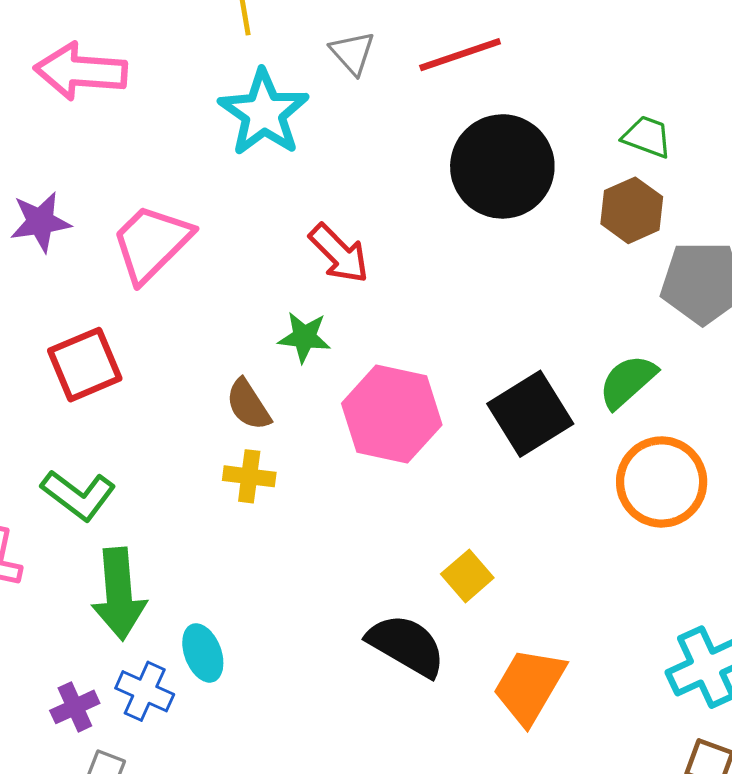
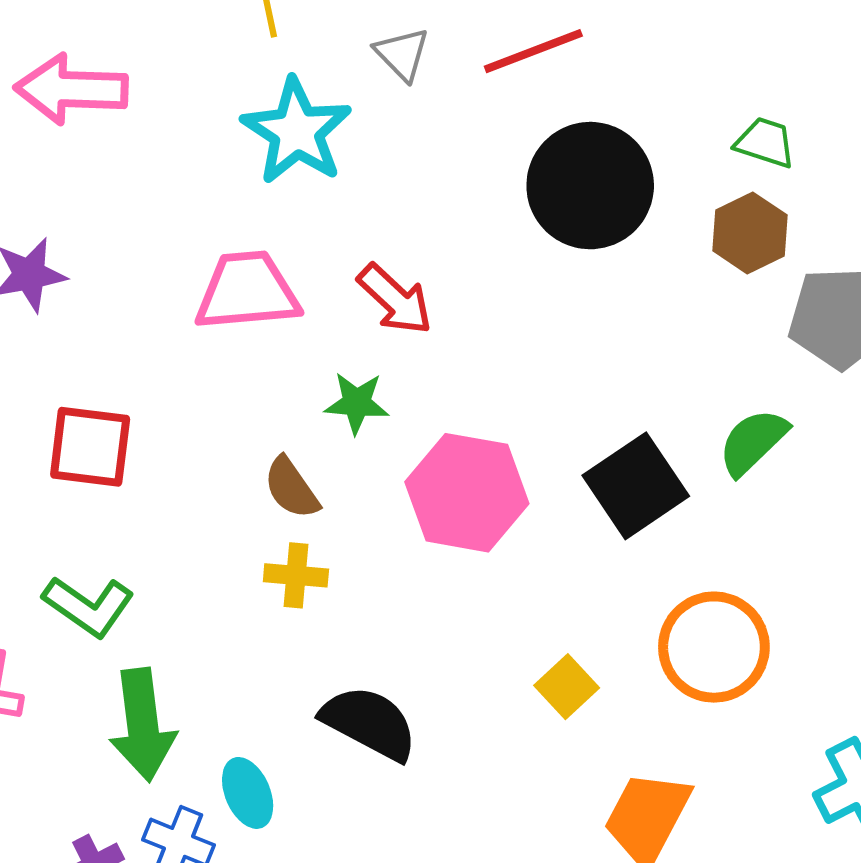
pink trapezoid: (151, 243) -> (247, 291), moved, turned 42
red square: (85, 365) -> (90, 447), turned 32
orange circle: (662, 482) -> (714, 647), moved
black semicircle: (406, 645) -> (369, 723), moved

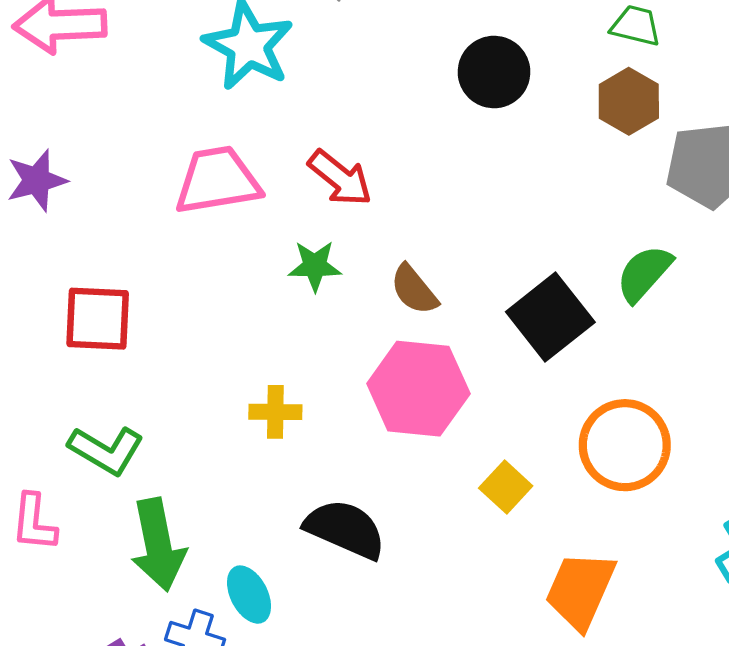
black circle: (590, 186) -> (494, 72), size x0.7
brown semicircle: (291, 488) -> (414, 290), moved
pink hexagon: (467, 493) -> (418, 389), moved

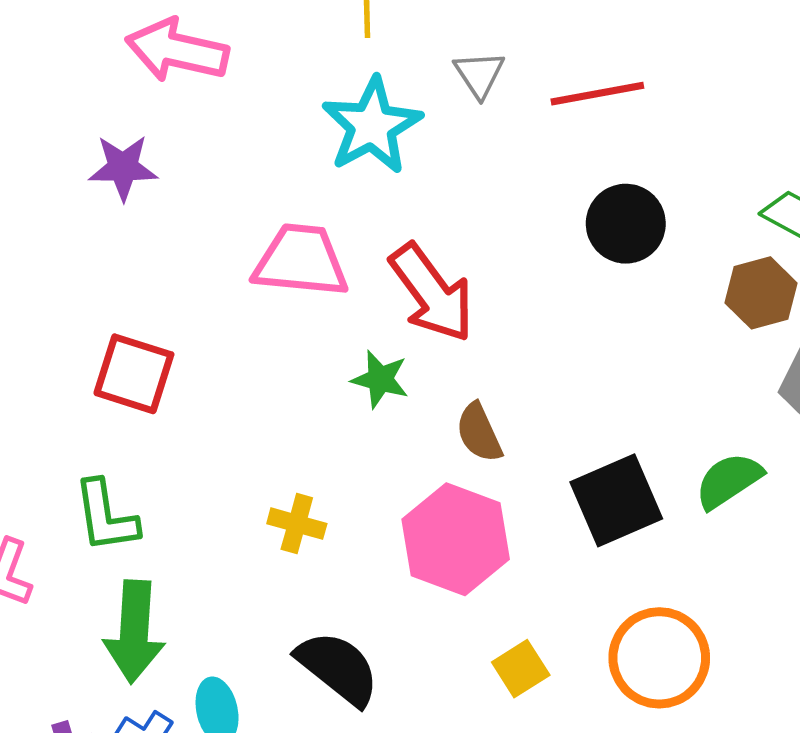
red arrow: (340, 178) -> (432, 293), size x1.4
purple star: (37, 180) -> (123, 168), moved
green L-shape: (106, 450) -> (106, 516), turned 36

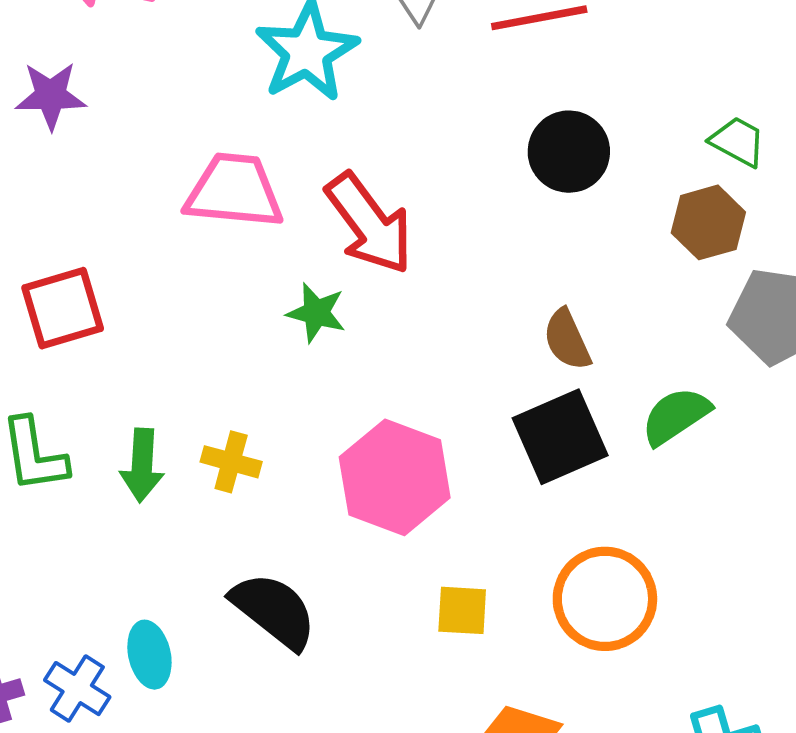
red square: (134, 374) -> (63, 308), turned -34
brown semicircle: (479, 433) -> (567, 340), moved
green arrow: (134, 632) -> (142, 465), moved, size x0.7
yellow square: (521, 669) -> (462, 610), turned 36

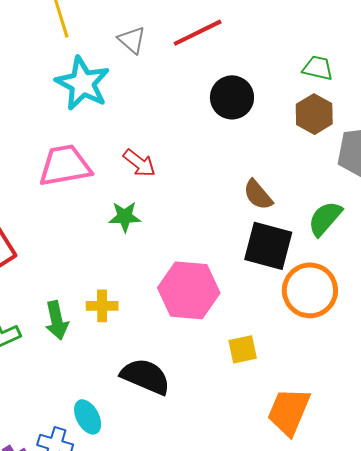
red arrow: (369, 224) -> (139, 163), size x0.6
black square: (560, 437) -> (268, 246), turned -36
orange circle: (605, 599) -> (310, 290), moved

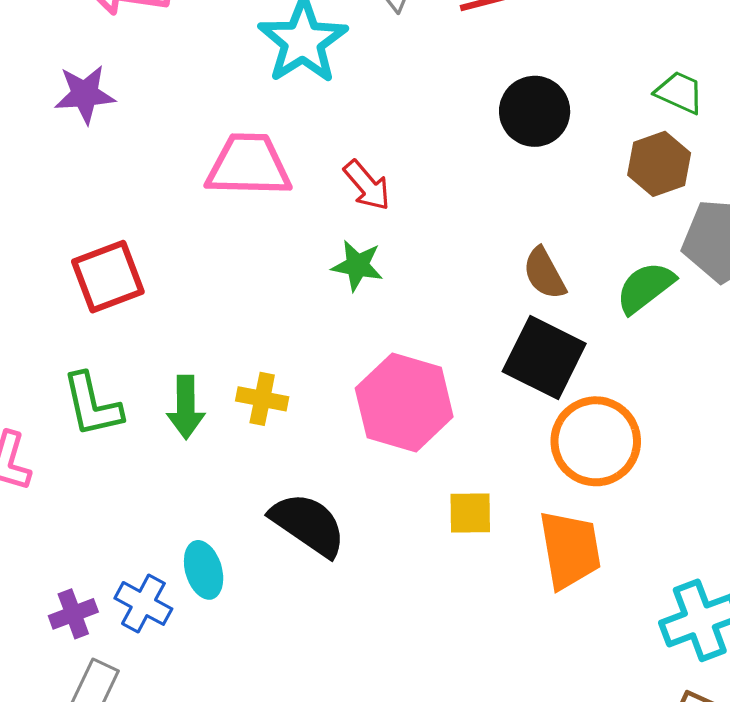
green star: (125, 217) -> (357, 266), moved
green semicircle: (325, 219) -> (645, 288), moved
orange trapezoid: (289, 412) -> (570, 550), moved, turned 136

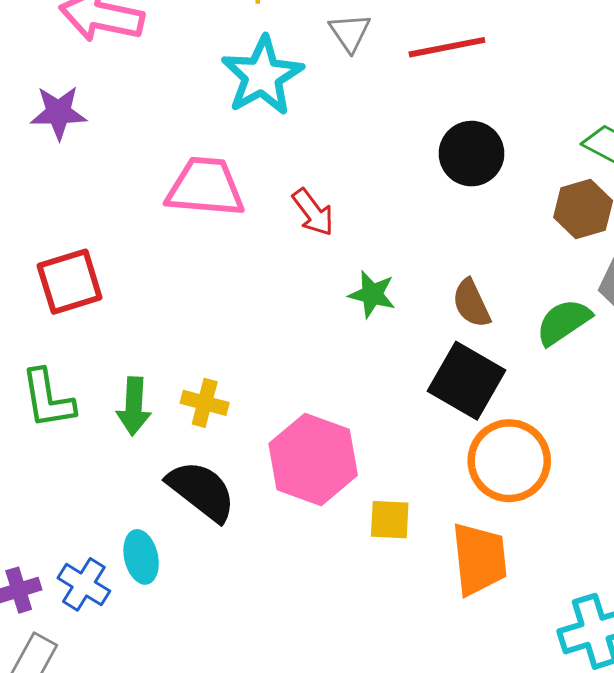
green star: (357, 266) -> (372, 294), moved
pink hexagon: (404, 402) -> (313, 459), moved
black semicircle: (308, 524) -> (201, 491), moved

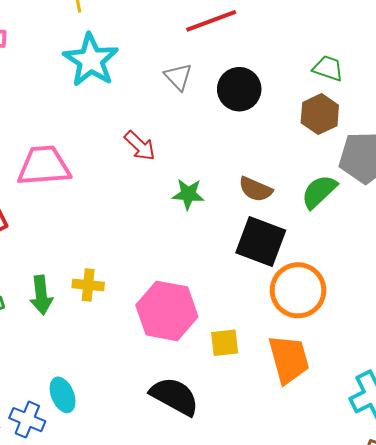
gray triangle: (350, 32) -> (178, 77), moved
pink trapezoid: (205, 187) -> (44, 166), moved
brown semicircle: (471, 303) -> (255, 189), turned -32
black semicircle: (201, 491) -> (174, 396), moved

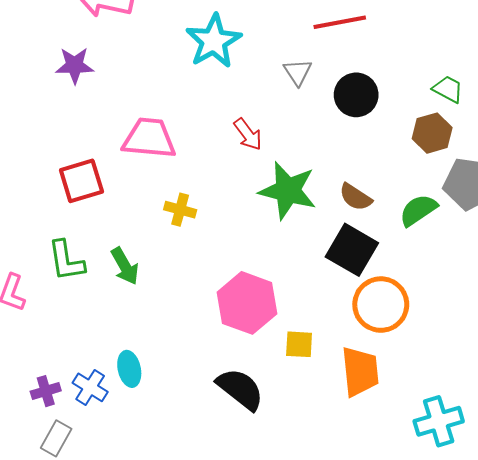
green star: (188, 194) -> (288, 191), size x1.8
yellow cross: (88, 285) -> (180, 210), moved
green arrow: (41, 295) -> (125, 266), turned -33

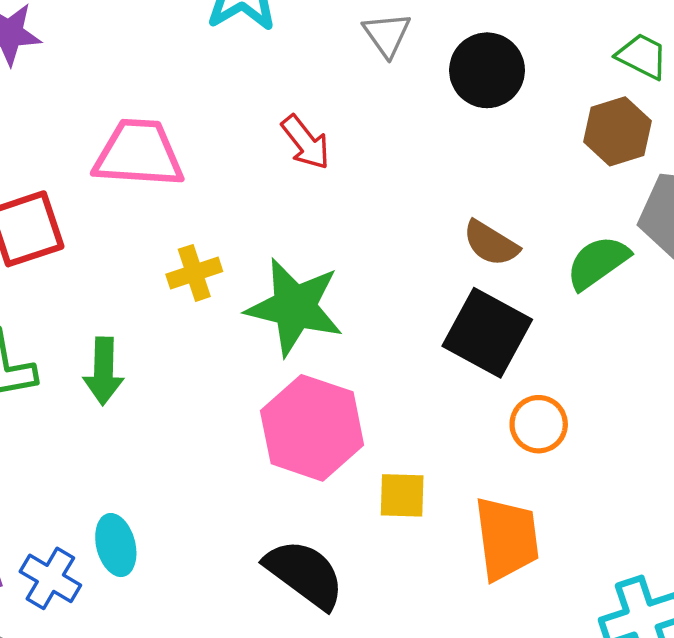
green star: (288, 191) -> (295, 307), moved
yellow cross: (180, 210) -> (194, 273), turned -32
green arrow: (125, 266) -> (104, 371), turned 33
orange circle: (381, 305) -> (539, 424), size x0.6

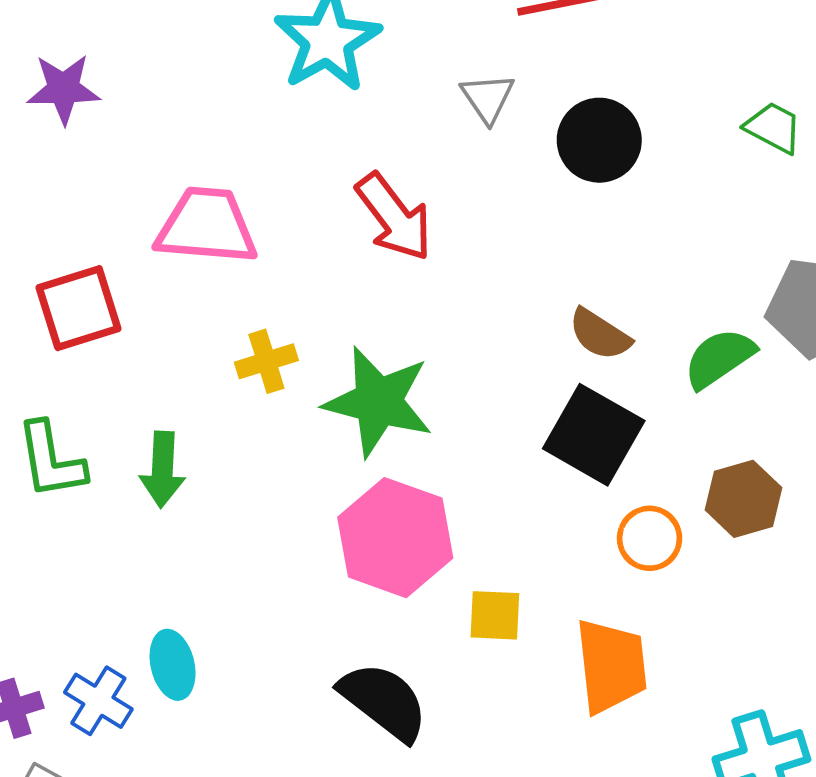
brown hexagon: (617, 131) -> (743, 499), moved
red arrow: (306, 142) -> (394, 217), size x1.4

